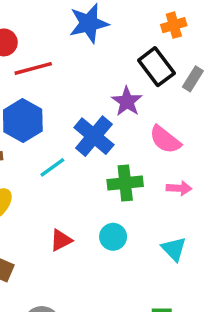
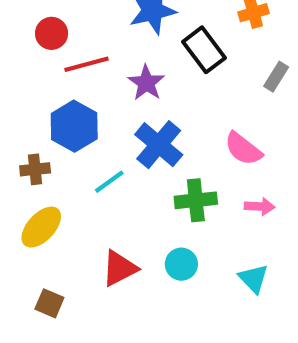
black rectangle: (156, 67) -> (204, 50), moved
purple star: (127, 101) -> (146, 83), moved
red triangle: (61, 240) -> (120, 268), size x1.4

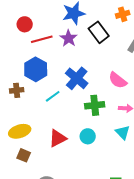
purple star: (146, 83) -> (69, 38), moved
yellow ellipse: (41, 227) -> (20, 131), moved, turned 30
cyan triangle: (253, 279) -> (123, 132), moved

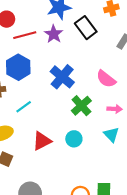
cyan line: (53, 96) -> (24, 107), moved
green cross: (95, 105) -> (81, 106), turned -36

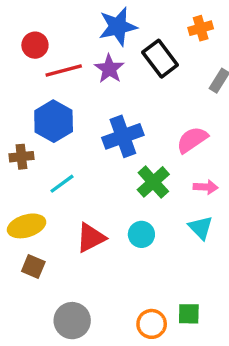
blue cross: (62, 77) -> (123, 136), turned 30
pink semicircle: (106, 79) -> (192, 140), turned 108

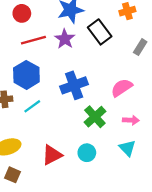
red circle: (35, 45) -> (22, 13), moved
cyan line: (62, 184) -> (32, 106), moved

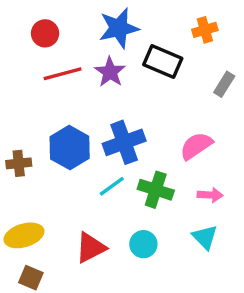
black rectangle: (100, 32) -> (163, 61), turned -30
blue hexagon: (26, 75) -> (70, 148), moved
cyan line: (32, 106) -> (112, 186), moved
green cross: (95, 117) -> (156, 190), turned -30

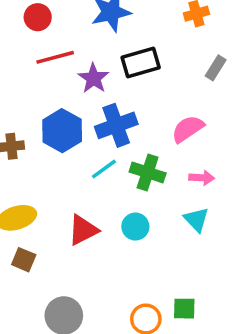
black rectangle: (163, 61) -> (141, 63), moved, turned -39
purple star: (110, 72) -> (93, 78), moved

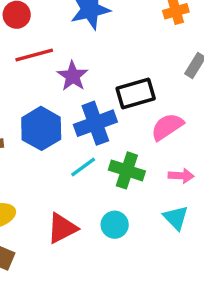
black rectangle: (141, 63) -> (136, 93), moved

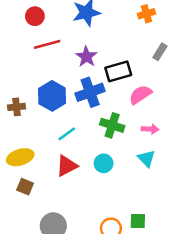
purple star: (73, 76) -> (86, 57), moved
cyan line: (83, 167) -> (67, 134), moved

